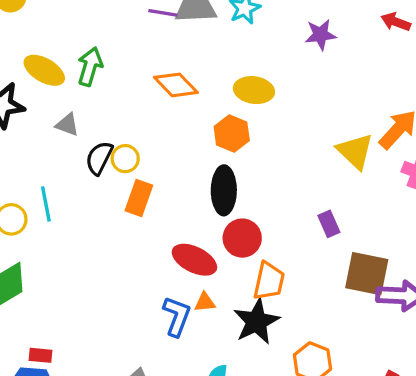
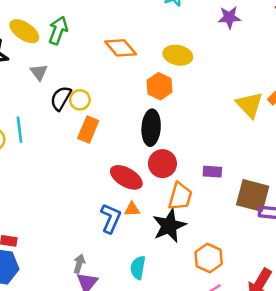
gray triangle: (67, 125) -> (39, 72), turned 30
purple rectangle: (329, 224) -> (212, 172), moved, turned -66

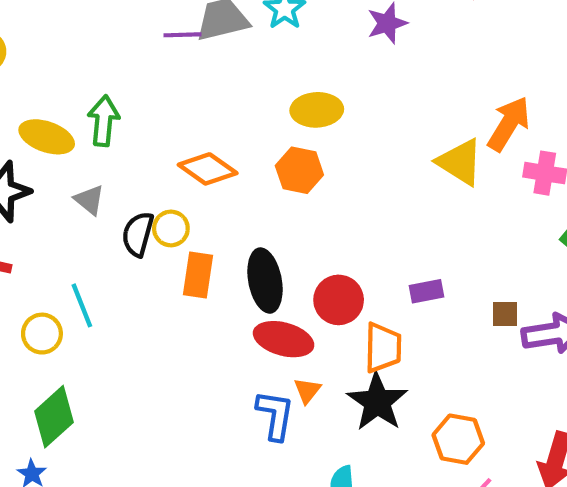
orange diamond: (121, 48) -> (208, 169), moved
black ellipse: (151, 128) -> (265, 281), moved
brown square: (253, 195) -> (505, 314), size x0.5
orange triangle: (132, 209) -> (307, 390), turned -35

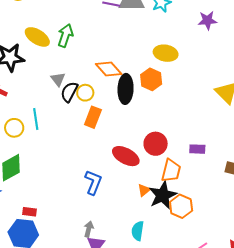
gray triangle: (89, 200) -> (58, 79), moved
black ellipse: (265, 281) -> (126, 89), moved
orange triangle: (307, 390) -> (144, 190), moved
blue L-shape: (275, 415) -> (93, 182), moved
orange hexagon: (458, 439) -> (181, 206), moved

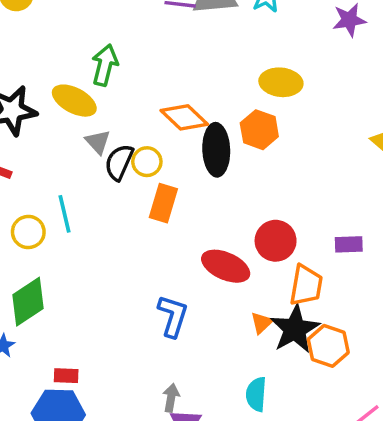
yellow ellipse: (37, 37) -> (74, 101), moved

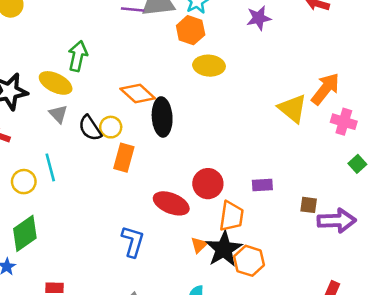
orange hexagon: (259, 130) -> (191, 30), moved
gray triangle: (98, 142) -> (58, 114), moved
black semicircle: (119, 162) -> (90, 128), turned -56

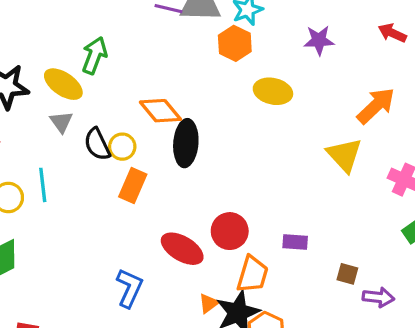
yellow ellipse: (209, 66) -> (273, 91), moved
orange arrow: (325, 89) -> (376, 106), moved
purple arrow: (337, 221) -> (378, 297), size x0.7

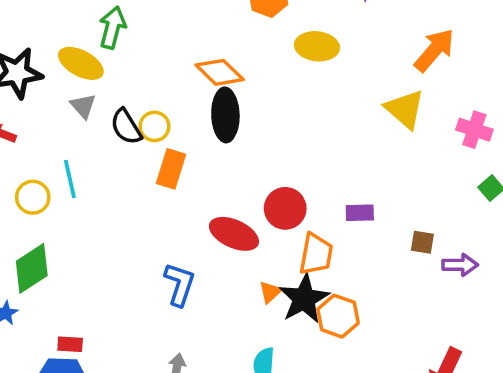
orange diamond: (160, 111) -> (220, 72), moved

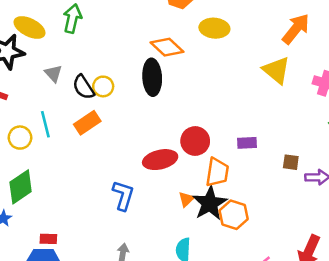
yellow ellipse: (81, 63) -> (30, 27), moved
orange diamond: (220, 72) -> (167, 47), moved
orange rectangle: (171, 169) -> (87, 123), moved, turned 40
red ellipse: (234, 234) -> (160, 160), turned -36

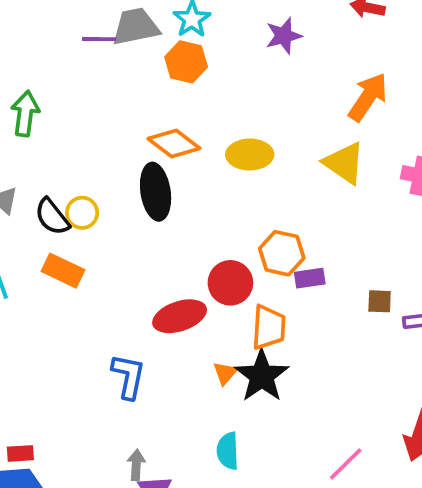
yellow ellipse: (214, 28) -> (250, 155), moved
orange rectangle: (87, 123) -> (63, 271), turned 65
orange hexagon: (234, 215) -> (282, 253), moved

